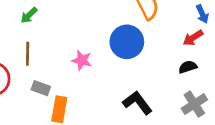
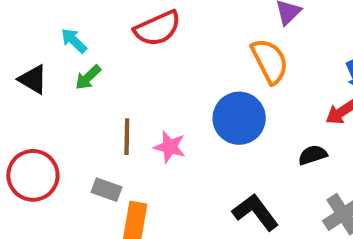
brown line: (28, 54) -> (127, 137), moved
black semicircle: (188, 67) -> (313, 155), moved

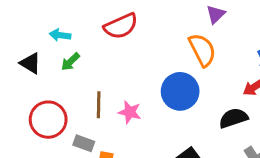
cyan arrow: (74, 41) -> (60, 35), turned -36
black semicircle: (313, 155) -> (233, 118), size x1.4
red circle: (33, 175) -> (48, 120), moved

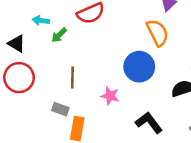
green arrow: (70, 62) -> (59, 35), moved
pink star: (130, 112) -> (110, 96), moved
red circle: (48, 120) -> (19, 78), moved

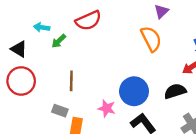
blue circle: (139, 67) -> (134, 91), moved
pink star: (110, 96) -> (107, 108), moved

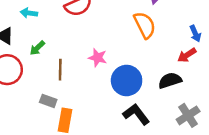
green arrow: (59, 41) -> (37, 48), moved
pink star: (107, 108) -> (98, 58), moved

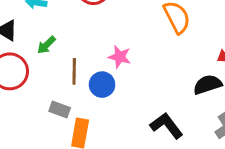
blue circle: (127, 80) -> (102, 85), moved, size x0.7

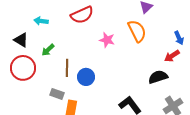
pink star: (120, 57) -> (107, 40), moved

